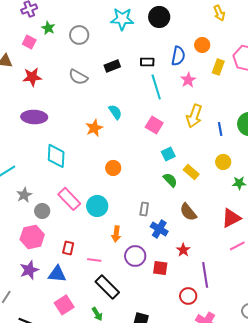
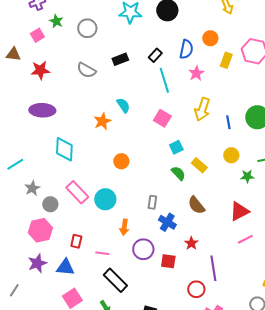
pink square: (29, 42) -> (37, 35), turned 32
black rectangle: (147, 62) -> (155, 55), turned -48

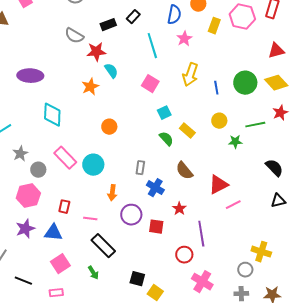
black rectangle: (155, 55) -> (133, 17), moved
red star: (40, 70) -> (96, 52), moved
red triangle: (239, 211) -> (218, 185), moved

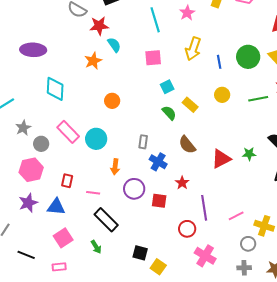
pink square: (150, 84) -> (153, 58), turned -36
green star: (235, 142) -> (249, 154), moved
pink line: (233, 205) -> (236, 216), moved

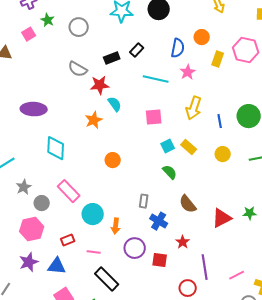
cyan line: (155, 20) -> (156, 79), turned -60
yellow rectangle: (190, 105) -> (189, 147), moved
cyan circle: (96, 139) -> (93, 214), moved
red rectangle: (67, 181) -> (68, 240), turned 56

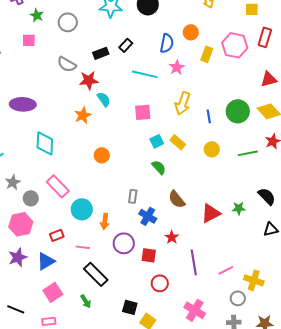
pink square: (29, 34) -> (29, 40), moved, turned 32
blue triangle: (57, 266) -> (46, 261), turned -36
red circle: (188, 288) -> (160, 283), moved

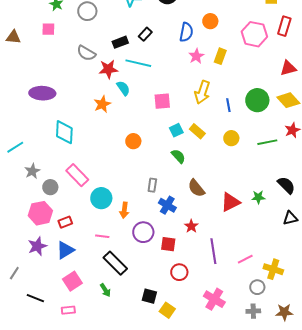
yellow rectangle: (207, 54) -> (220, 56), moved
cyan line: (145, 74) -> (138, 63), moved
orange circle: (102, 155) -> (133, 141), moved
red rectangle: (57, 235) -> (65, 222), moved

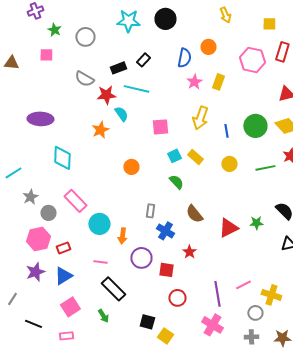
purple line: (213, 251) -> (217, 294), moved

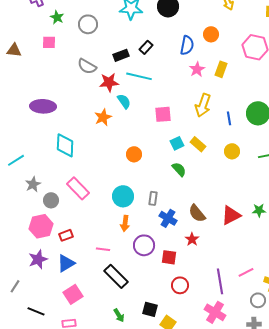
brown semicircle: (194, 214) -> (197, 213), moved
cyan circle: (99, 224) -> (123, 196), moved
green arrow: (103, 316) -> (119, 315), moved

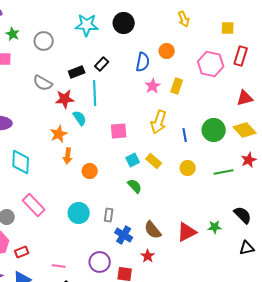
cyan line: (139, 76) -> (95, 93), turned 75
orange arrow: (125, 223) -> (68, 156), moved

